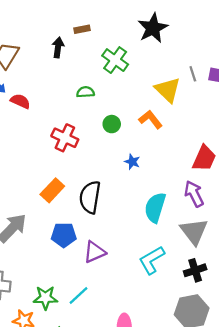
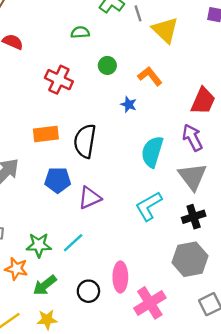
gray line: (193, 74) -> (138, 13), moved
orange L-shape: (151, 119) -> (150, 76), moved
orange rectangle: (52, 190) -> (46, 134), turned 40

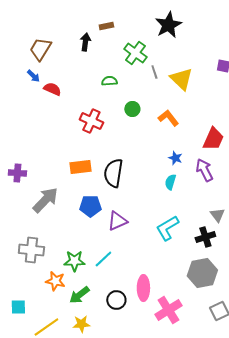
gray line: (138, 13) -> (154, 72), moved
blue star: (129, 104) -> (175, 158), moved
cyan semicircle: (152, 152) -> (170, 182), size x0.6
gray triangle: (192, 177) -> (217, 215), moved, size x0.6

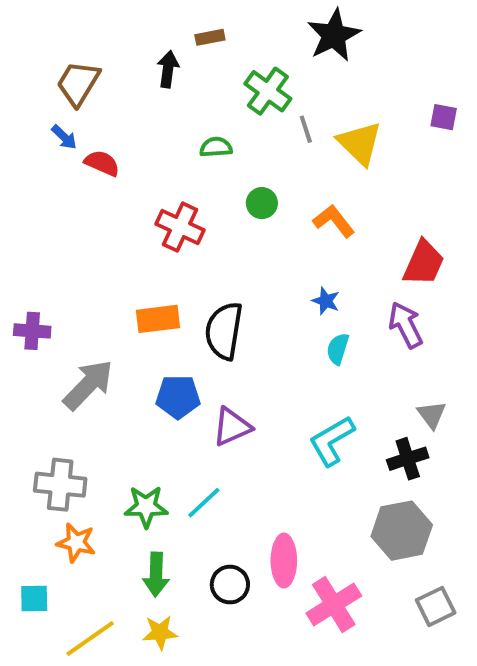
blue star: (175, 158) -> (326, 301), moved
orange star: (55, 281) -> (76, 543), moved
green arrow: (79, 295) -> (156, 575), turned -50

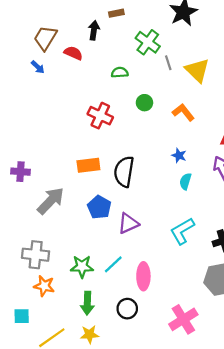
red semicircle: (102, 163) -> (73, 53), moved
blue pentagon: (178, 397) -> (99, 207), turned 30
pink ellipse: (284, 561) -> (143, 276), moved

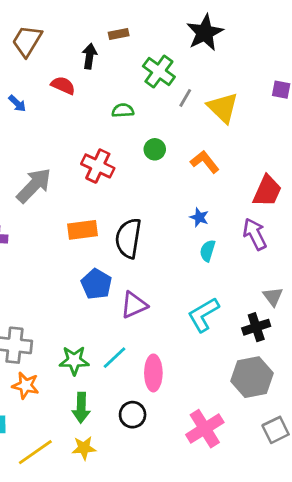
brown trapezoid: (45, 38) -> (27, 41), moved
gray line: (168, 63) -> (185, 98), turned 48
gray arrow: (51, 201) -> (34, 185), moved

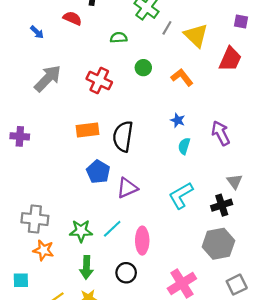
gray arrow: (34, 185) -> (48, 78), moved
red trapezoid: (267, 191) -> (230, 59), moved

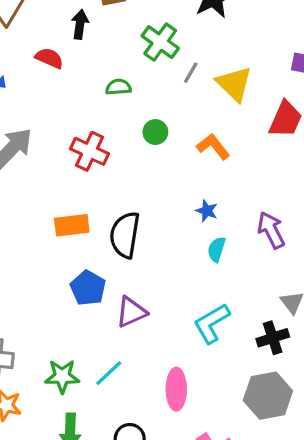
pink ellipse: (142, 241) -> (176, 389), moved

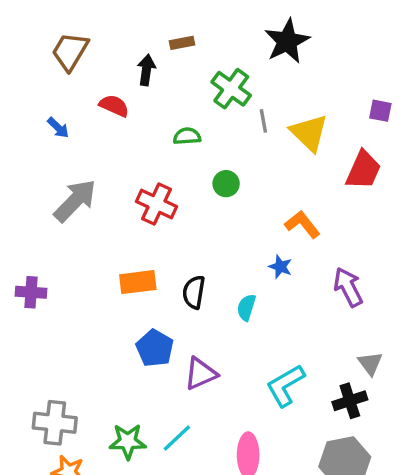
gray line: (191, 73) -> (263, 121), turned -40
orange L-shape: (213, 147) -> (302, 224), moved
black semicircle: (125, 235) -> (194, 292), size x0.7
cyan semicircle: (216, 249) -> (246, 307), moved

